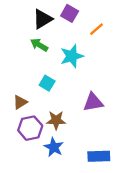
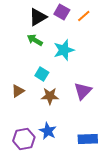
orange line: (97, 29) -> (84, 16), moved
purple triangle: (93, 102) -> (83, 91), turned -36
brown star: (56, 120) -> (50, 96), moved
purple hexagon: (30, 128) -> (24, 139), moved

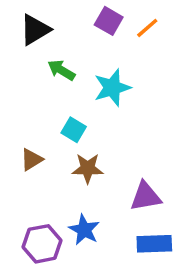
black triangle: (38, 17) -> (35, 30), moved
purple triangle: (83, 91) -> (146, 196), moved, turned 36

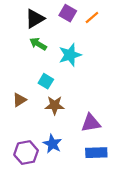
black triangle: (35, 30) -> (35, 19), moved

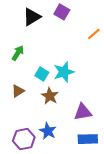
orange line: (92, 18) -> (94, 34), moved
green arrow: (38, 44) -> (18, 53), moved, turned 91
cyan star: (70, 55) -> (64, 72), moved
brown star: (55, 105) -> (50, 96), turned 30

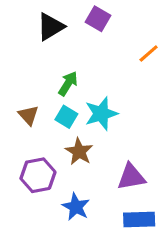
green arrow: (18, 53) -> (68, 84), moved
brown triangle: (18, 91) -> (28, 115), moved, turned -40
purple hexagon: (24, 139) -> (38, 175), moved

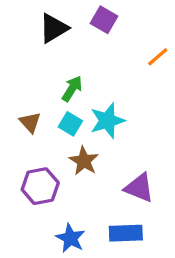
purple triangle: (131, 177) -> (139, 188), turned 32
blue star: (76, 207) -> (70, 238), moved
blue rectangle: (139, 220) -> (126, 233), moved

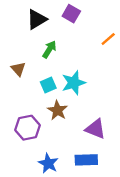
green arrow: (72, 89) -> (49, 49), moved
brown triangle: (30, 122) -> (18, 69), moved
cyan square: (70, 124) -> (48, 85), turned 35

